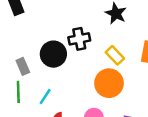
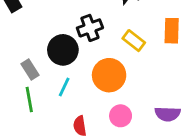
orange circle: (109, 83) -> (109, 75), moved
cyan line: (45, 97) -> (64, 87), moved

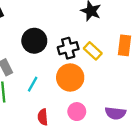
black cross: (90, 28) -> (68, 48), moved
black circle: (63, 50) -> (34, 41), moved

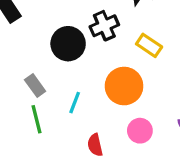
black cross: (68, 48) -> (104, 26), moved

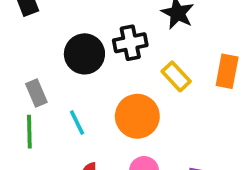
cyan line: (75, 103) -> (77, 123), turned -60

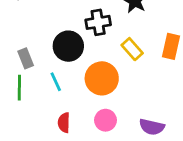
black circle: (84, 54) -> (68, 46), moved

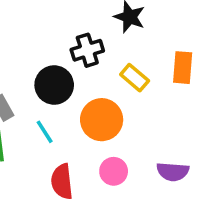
red semicircle: (64, 123) -> (62, 182), size x1.4

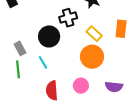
orange circle: (102, 120) -> (92, 57), moved

